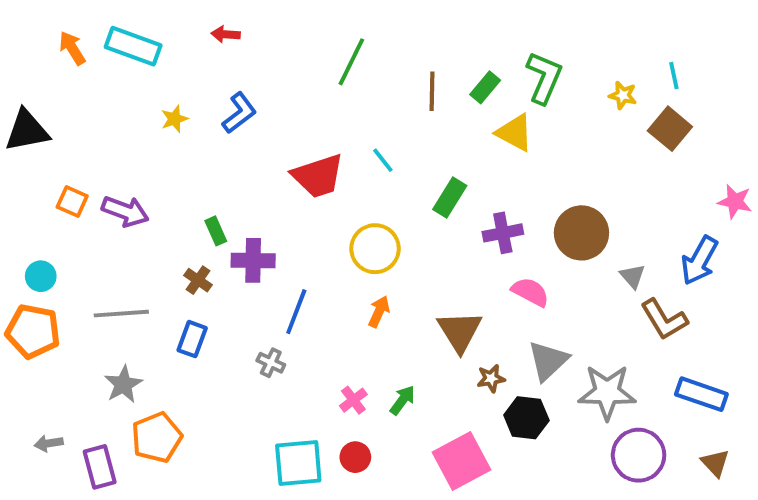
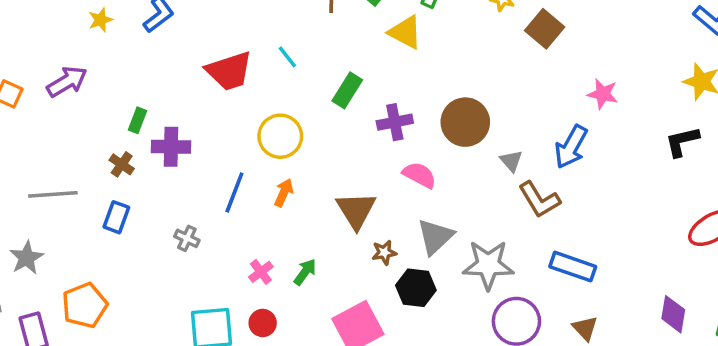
purple arrow: (125, 211) -> (67, 82), moved, turned -51
green rectangle: (216, 231) -> (138, 120), turned 45
blue line: (296, 312) -> (234, 193), moved
gray star: (123, 384) -> (27, 258), moved

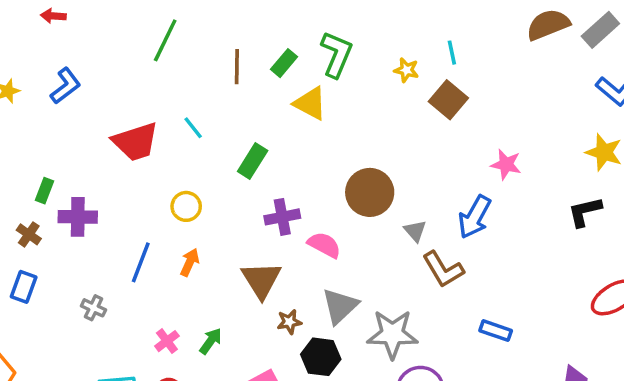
purple cross: (395, 122) -> (282, 217), moved
yellow circle: (280, 136) -> (186, 206), size x0.7
blue rectangle: (573, 267) -> (496, 331), moved, size x0.7

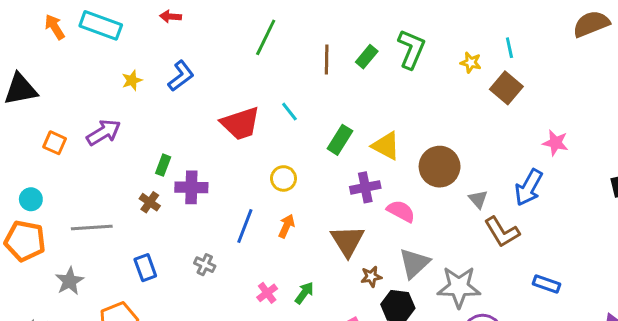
yellow triangle: (310, 103) -> (386, 146), moved
blue rectangle: (24, 287) -> (145, 268), moved, turned -40

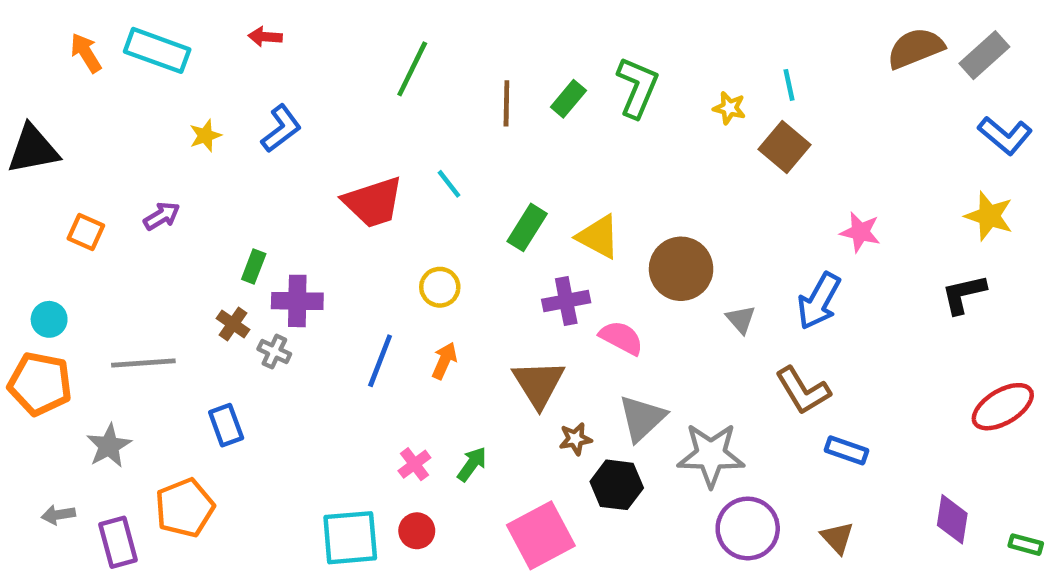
purple arrow: (104, 132) -> (162, 216), size x0.7
brown L-shape: (502, 232) -> (803, 391), moved
gray cross: (205, 265) -> (274, 352), moved

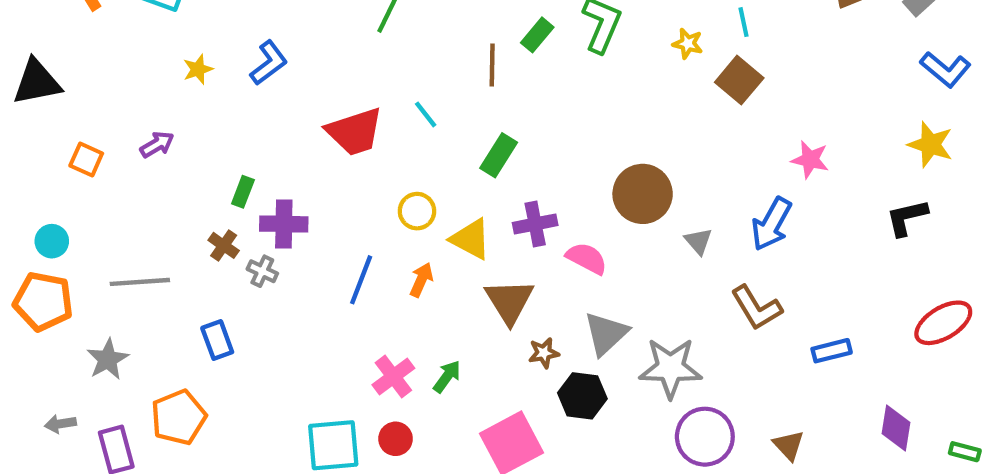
brown line: (506, 103) -> (492, 65), moved
yellow triangle: (598, 237) -> (471, 239), moved
blue rectangle: (847, 450) -> (832, 351), moved, turned -33
pink cross: (414, 464) -> (393, 377), size x1.4

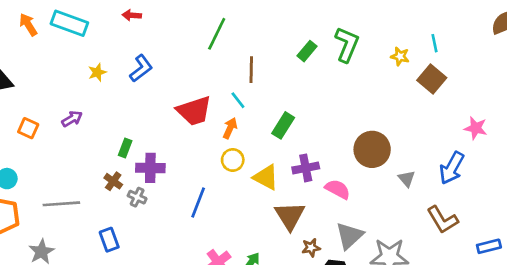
brown line: (492, 65) -> (251, 70), moved
orange arrow: (421, 280) -> (230, 128), moved

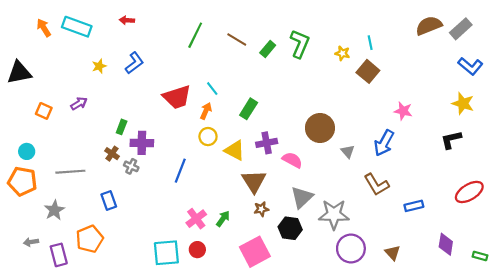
brown line: (251, 70) -> (237, 39), moved, turned -60
brown star: (311, 248) -> (261, 209), moved

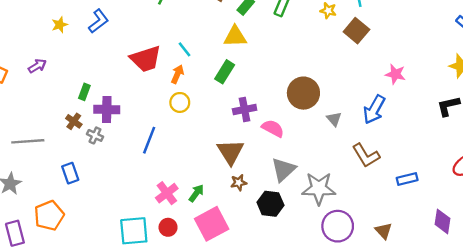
yellow triangle: (235, 150) -> (235, 36), moved, turned -30
pink square: (255, 252) -> (212, 224), moved

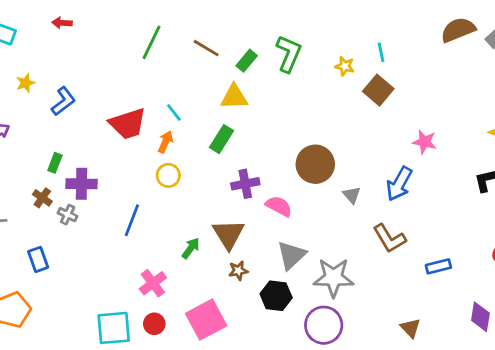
blue L-shape: (99, 21) -> (63, 101), moved
green arrow: (196, 193) -> (191, 248), moved
purple circle: (338, 226) -> (324, 325), moved

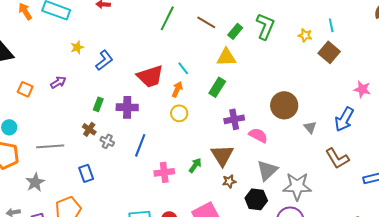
purple cross: (82, 184) -> (127, 107), moved
blue line: (132, 220) -> (140, 145), moved
pink cross: (153, 283) -> (164, 172), moved, turned 30

